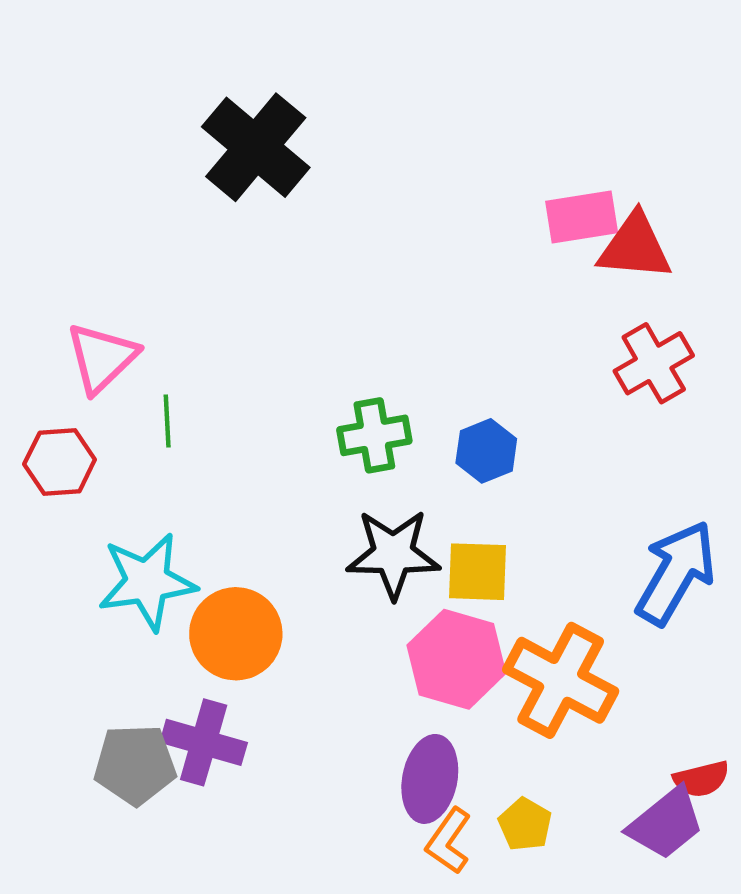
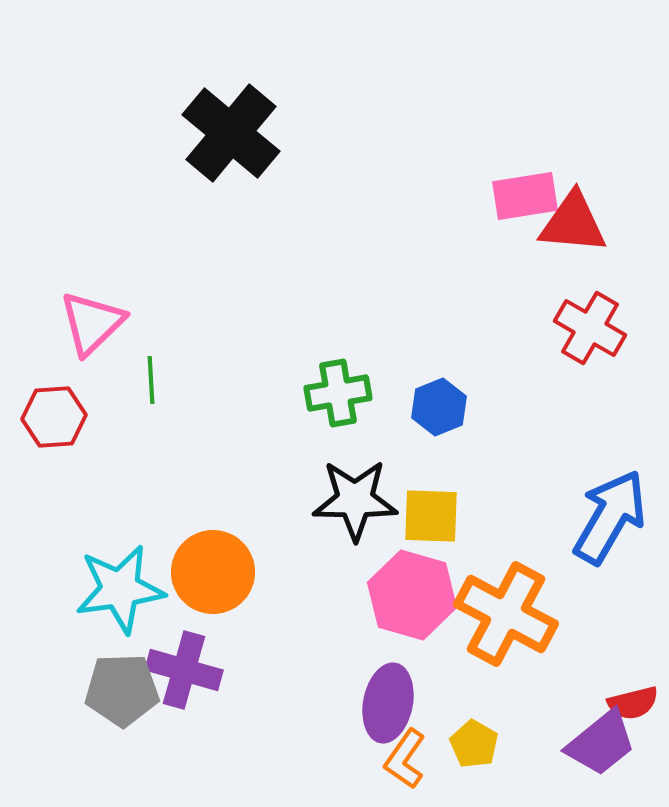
red cross: (654, 363) -> (590, 328), turned -30
cyan star: (147, 582) -> (120, 589), moved

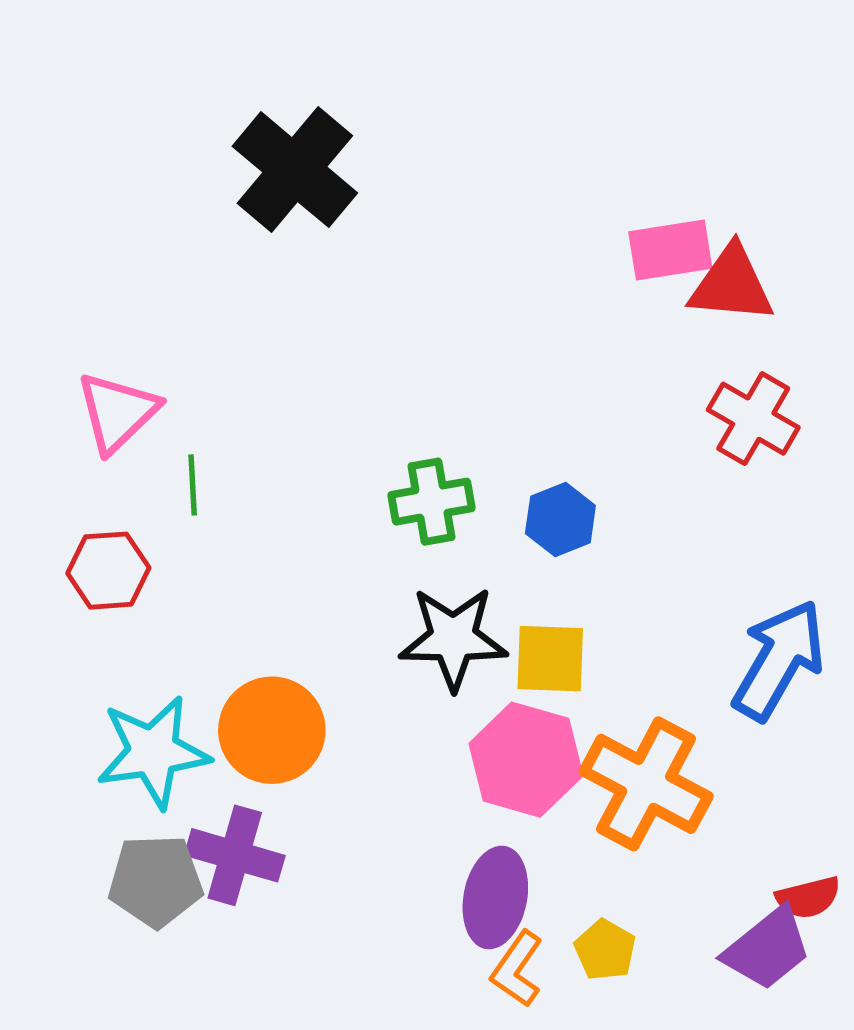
red hexagon: (54, 417) -> (108, 571), moved

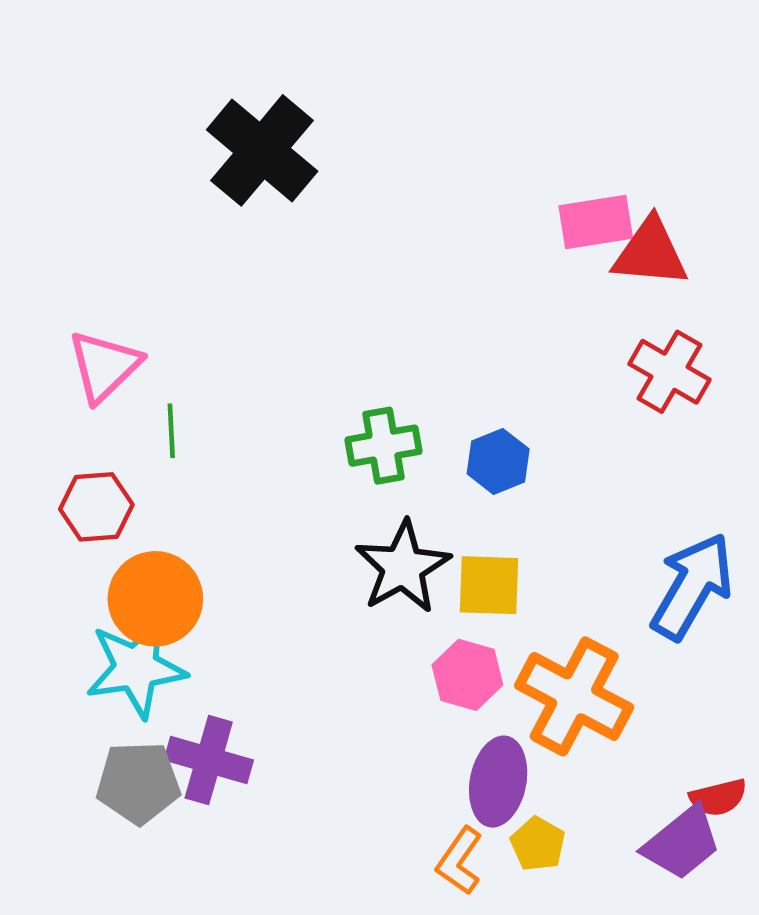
black star: (453, 638) -> (403, 567), turned -30
orange circle: (272, 730) -> (155, 599), moved
pink hexagon: (526, 760) -> (467, 675), size x0.7
purple ellipse: (495, 897) -> (498, 782), moved

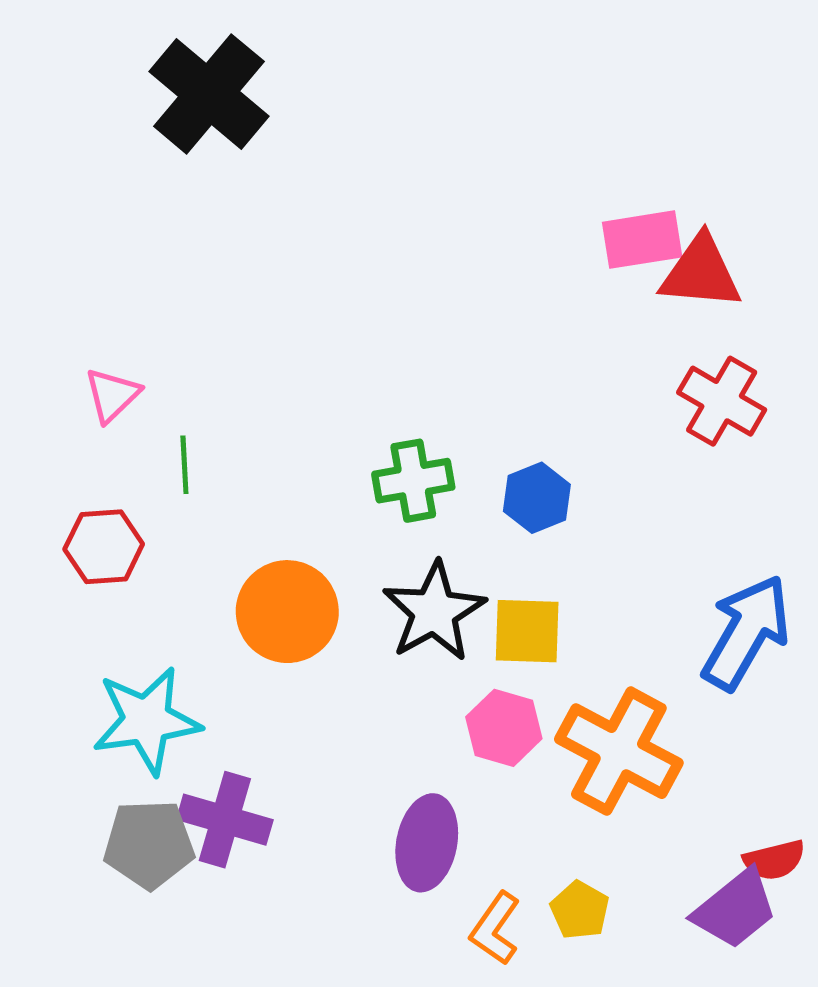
black cross: (262, 150) -> (209, 94), moved
pink triangle: (104, 366) -> (112, 395), size x0.7
orange circle: (155, 599) -> (287, 612), moved
purple ellipse: (498, 782) -> (427, 843), moved

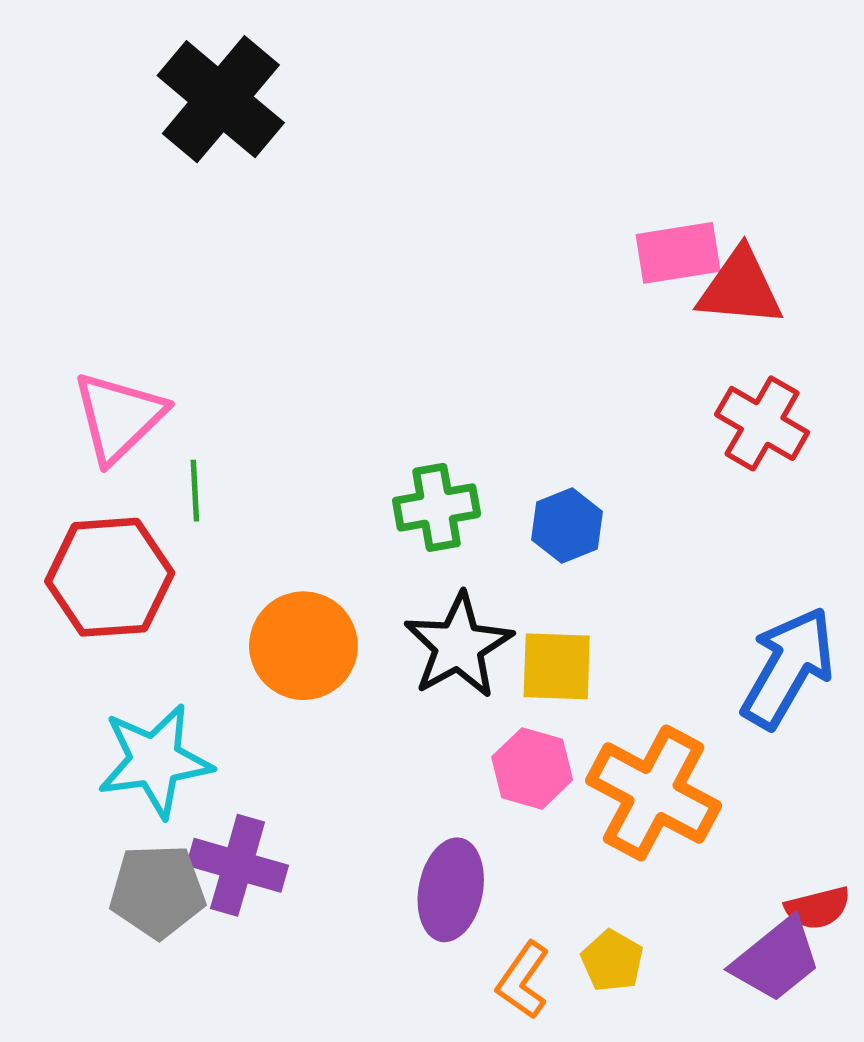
pink triangle: (112, 395) -> (119, 417), size x1.6
red hexagon: (104, 547) -> (110, 577), size x1.5

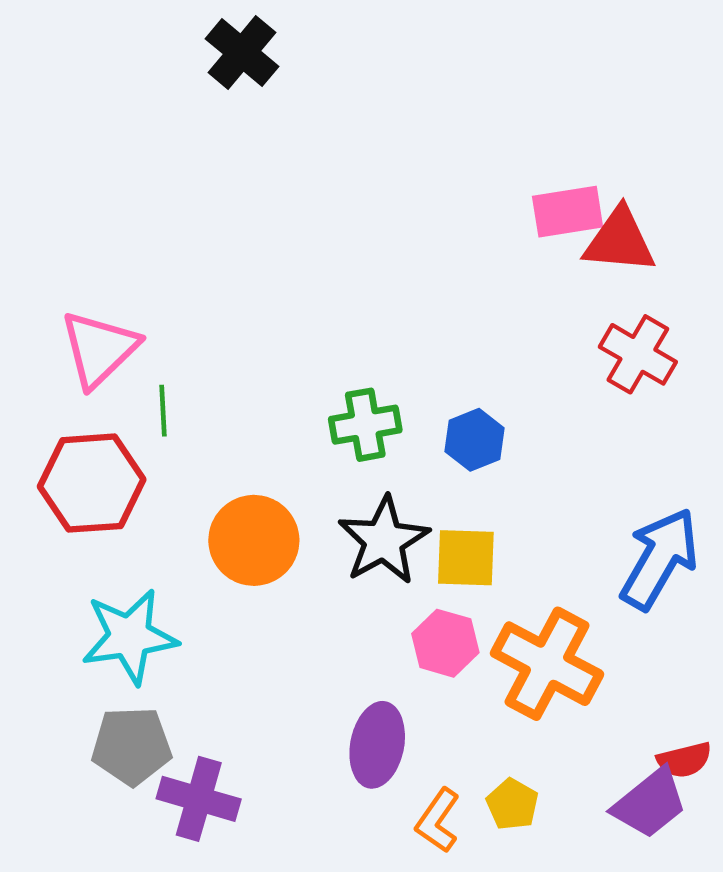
black cross: (221, 99) -> (242, 53), moved, size x0.7
purple cross: (238, 865) -> (199, 799), moved

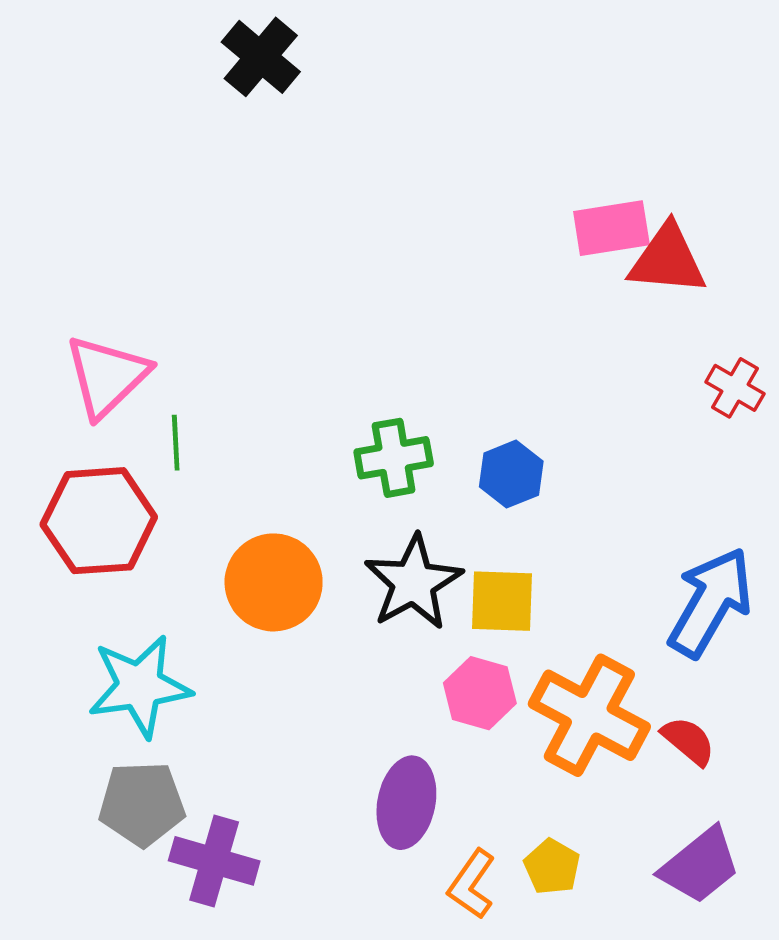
red cross: (638, 354) -> (735, 388), moved, size x0.7
red semicircle: (684, 760) -> (688, 741), moved, turned -126

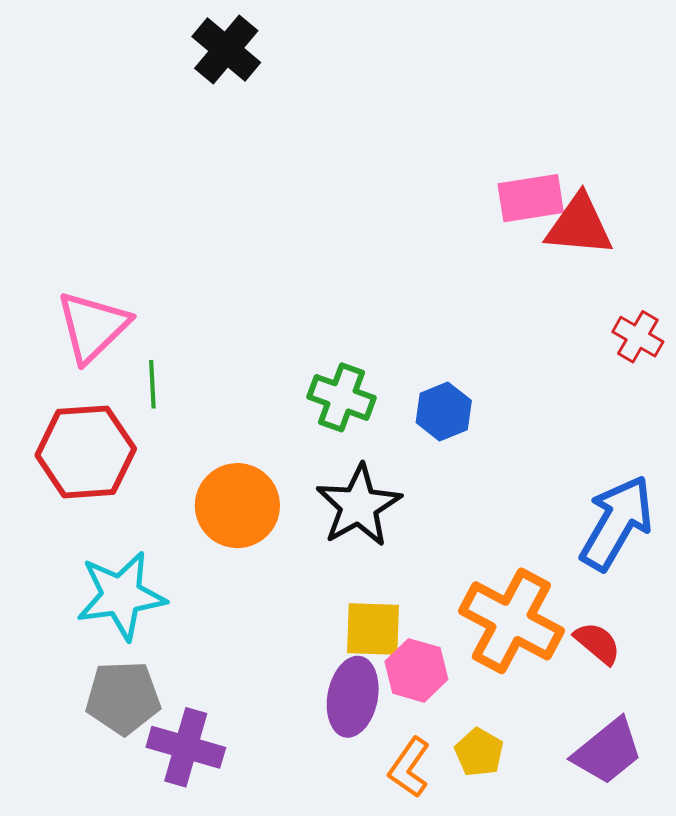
green cross: (394, 458) -> (342, 397), turned 30
yellow square: (502, 601) -> (373, 629), moved
pink hexagon: (480, 693) -> (416, 670), moved

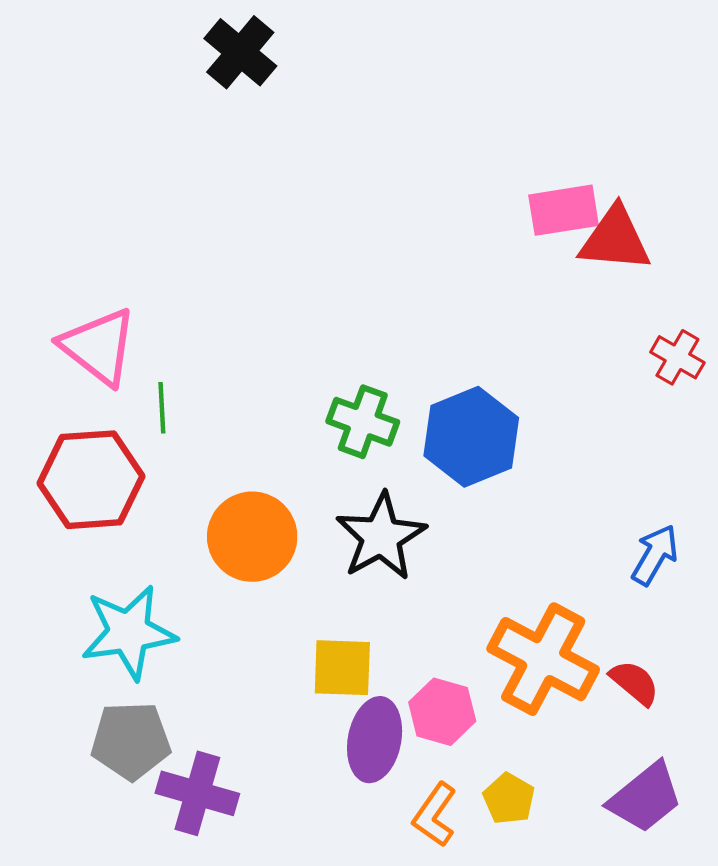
pink triangle: (93, 327) -> (99, 347), turned -38
blue hexagon: (444, 412) -> (471, 437), size x1.6
blue arrow: (617, 523) -> (655, 555), size x0.6
yellow square: (373, 629) -> (342, 668), moved

